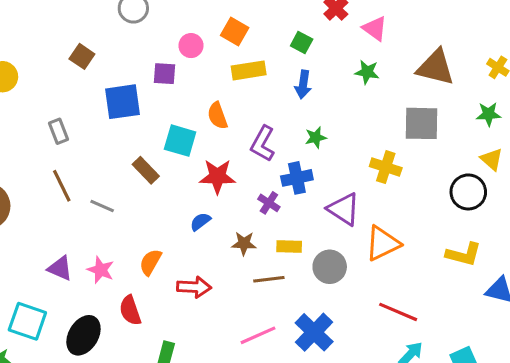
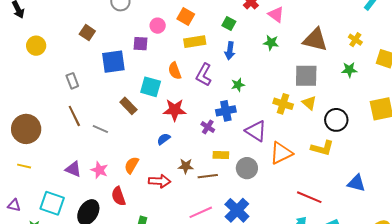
purple L-shape: (263, 144) -> (204, 75), moved
yellow triangle: (492, 159) -> (309, 103), moved
brown star: (244, 243) -> (186, 166), moved
yellow L-shape: (464, 254) -> (322, 148), moved
red line: (398, 312) -> (309, 197), moved

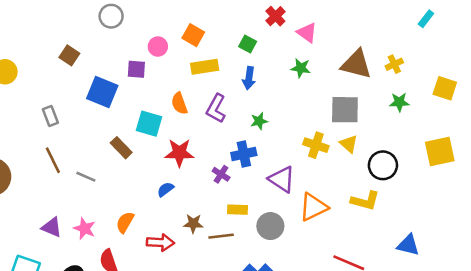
yellow cross: (355, 40) -> (394, 64), moved, turned 32
blue square: (113, 62) -> (102, 92), turned 30

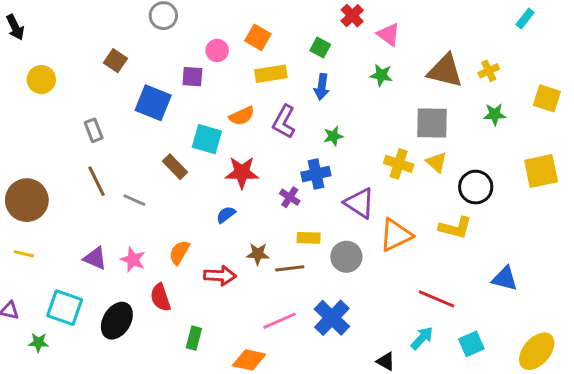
orange semicircle: (179, 103) -> (242, 116), turned -95

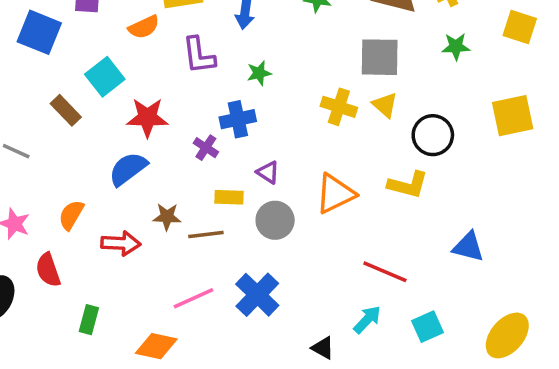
orange semicircle: (242, 116) -> (144, 27), moved
purple L-shape: (284, 122) -> (199, 55), turned -36
cyan square: (207, 139) -> (105, 77), turned 36
purple triangle: (359, 203) -> (268, 172), moved, size x0.6
blue semicircle: (226, 215) -> (128, 169), size x1.6

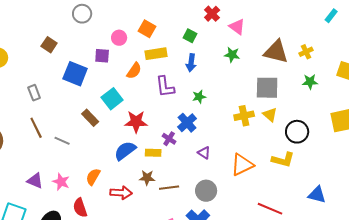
orange semicircle: (144, 27) -> (134, 71), turned -30
yellow cross: (339, 107) -> (244, 116), turned -30
blue cross: (238, 119) -> (187, 123), turned -30
yellow rectangle: (229, 197) -> (153, 153), moved
gray circle: (275, 220) -> (206, 191), moved

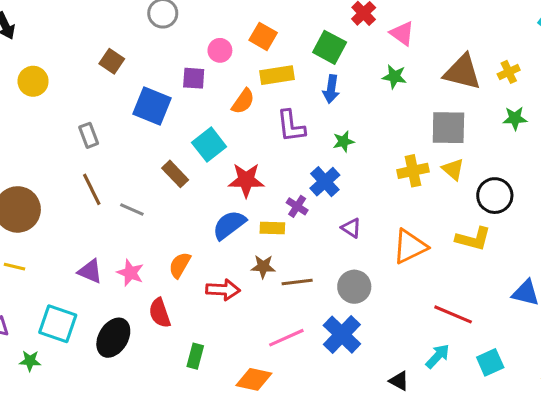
green square: (190, 36) -> (330, 47), size x1.5

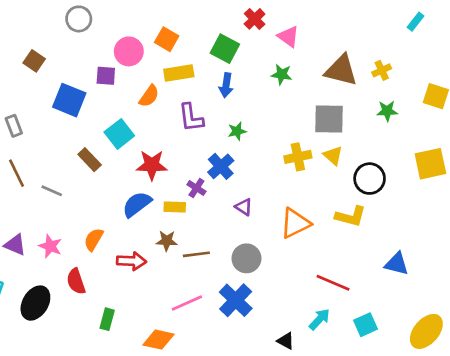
pink circle: (220, 50) -> (129, 51), size x1.4

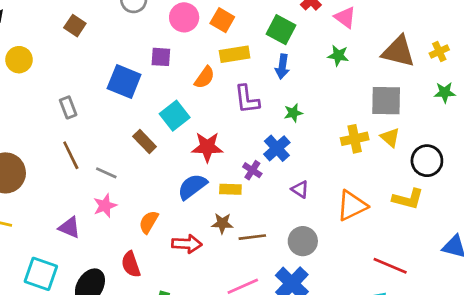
pink circle: (129, 51) -> (184, 17), moved
brown square: (34, 61) -> (75, 26), moved
pink star: (50, 246) -> (105, 206), moved, turned 30

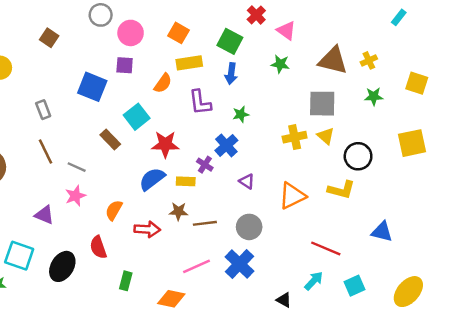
pink circle: (184, 17) -> (131, 33), moved

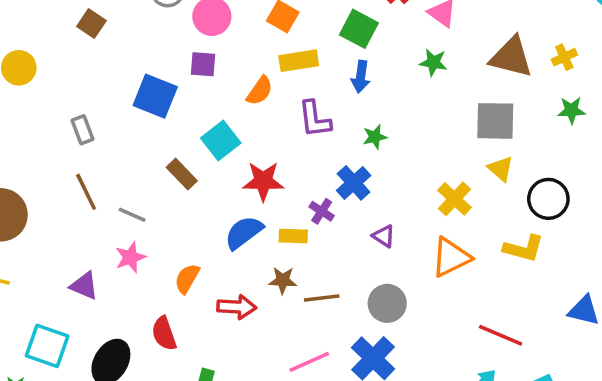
yellow cross: (295, 137) -> (455, 199), moved, turned -35

